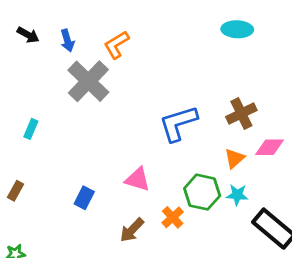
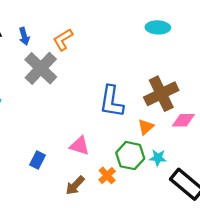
brown cross: (241, 113) -> (161, 94), size x1.4
blue L-shape: (178, 123) -> (111, 101), turned -64
orange triangle: (234, 158) -> (146, 127), moved

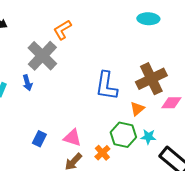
blue arrow: (24, 36) -> (27, 83), moved
pink triangle: (79, 146) -> (72, 138), moved

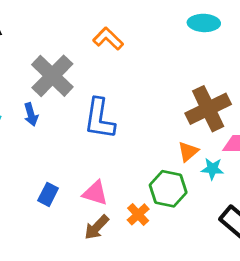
orange L-shape: (62, 30) -> (108, 39), moved, turned 75
blue L-shape: (106, 86) -> (100, 119), moved
cyan star: (148, 137) -> (212, 169), moved

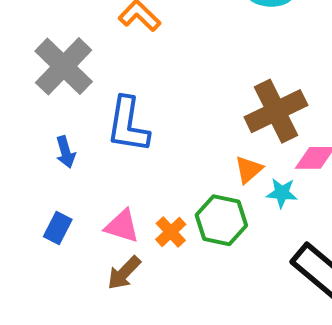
blue arrow: (31, 114) -> (66, 152), moved
orange cross: (138, 214) -> (171, 232), moved

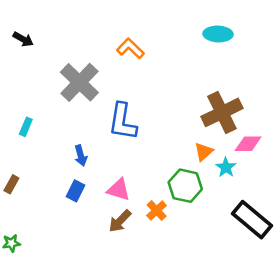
blue arrow: (66, 152) -> (81, 156), moved
cyan star: (282, 193) -> (226, 167), turned 30
orange cross: (171, 232) -> (157, 210), moved

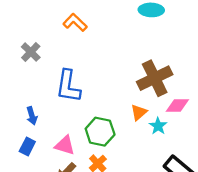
gray cross: (79, 82) -> (31, 52), size x0.6
green hexagon: (185, 186) -> (100, 132), moved

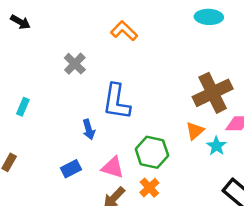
blue arrow: (32, 116) -> (89, 129), moved
blue rectangle: (27, 146) -> (71, 169), turned 36

